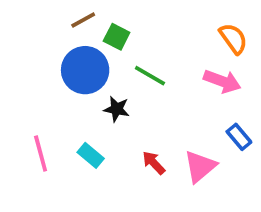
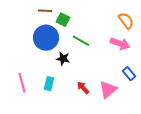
brown line: (83, 20) -> (45, 11), turned 32
cyan rectangle: (91, 155) -> (49, 84), turned 64

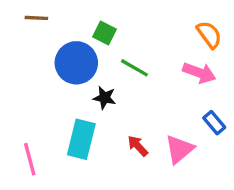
brown line: (45, 11) -> (36, 18), moved
pink line: (22, 83) -> (30, 159), moved
cyan rectangle: (49, 84) -> (81, 139), size x1.6

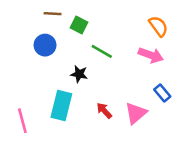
brown line: (36, 18) -> (53, 14), moved
blue circle: (76, 63) -> (45, 45), moved, size x0.7

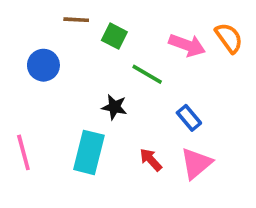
blue circle: (45, 45) -> (43, 65), moved
pink arrow: (151, 55) -> (187, 45), moved
blue rectangle: (162, 93) -> (189, 118), moved
pink line: (22, 121) -> (23, 152), moved

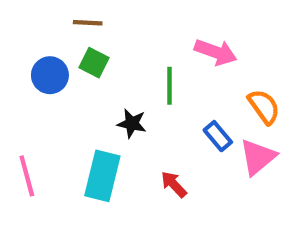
green square: (114, 36) -> (94, 63), moved
orange semicircle: (229, 38) -> (264, 107), moved
green line: (147, 74) -> (170, 86), turned 60
pink triangle: (196, 163) -> (258, 157), moved

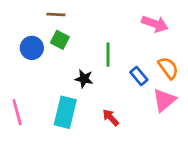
pink arrow: (216, 52) -> (155, 24), moved
blue rectangle: (218, 136) -> (139, 76), moved

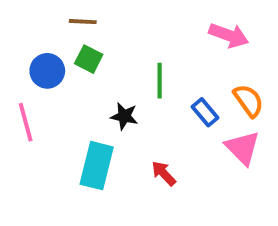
pink triangle: (164, 100) -> (243, 148), turned -35
pink line: (17, 112) -> (26, 122), moved

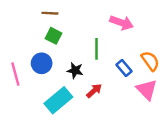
pink arrow: (229, 35) -> (122, 23), moved
blue circle: (47, 71) -> (42, 63), moved
cyan rectangle: (97, 166) -> (58, 100), turned 36
red arrow: (164, 173) -> (94, 91), moved, turned 91

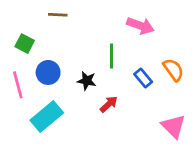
green square: (54, 36) -> (25, 44), moved
pink triangle: (147, 90) -> (173, 126), moved
cyan rectangle: (58, 100) -> (47, 117), moved

